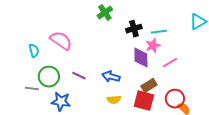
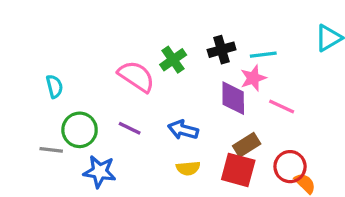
green cross: (105, 13) -> (173, 60), moved
pink semicircle: (61, 41) -> (136, 76), moved
pink line: (170, 63) -> (282, 106), turned 56

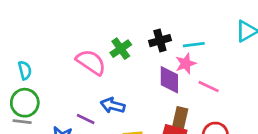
purple line: (130, 128) -> (86, 119), moved
green circle: (80, 130) -> (25, 103), moved
blue arrow: (183, 130) -> (113, 105), moved
brown rectangle: (247, 145) -> (180, 118), turned -45

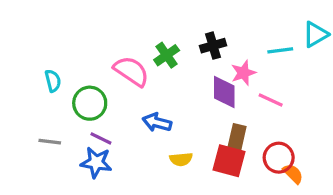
cyan line: (194, 45) -> (280, 50), moved
green circle: (25, 103) -> (90, 103), moved
purple line: (86, 119) -> (101, 138), moved

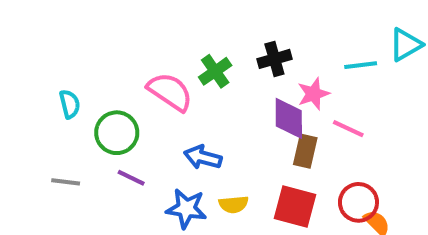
brown rectangle: (237, 137) -> (305, 151), moved
blue star: (96, 162) -> (186, 209), moved

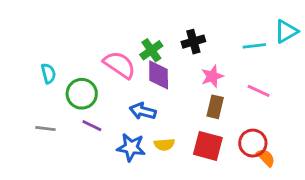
pink star: (313, 94) -> (212, 76), moved
purple diamond: (289, 118) -> (159, 75), moved
pink line: (348, 129) -> (259, 91), moved

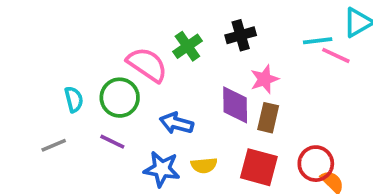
cyan semicircle: (48, 73) -> (74, 99), moved
purple diamond: (159, 75) -> (235, 105), moved
pink line: (259, 91) -> (336, 55), moved
green circle: (82, 94) -> (120, 98), moved
gray line: (45, 129) -> (54, 145), turned -30

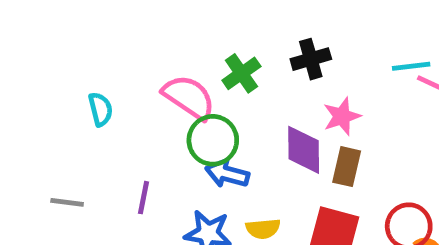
green circle: (120, 98) -> (213, 140), moved
cyan semicircle: (74, 99) -> (101, 109), moved
purple line: (112, 142) -> (144, 198), turned 75
gray line: (54, 145) -> (67, 202), turned 30

